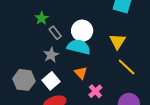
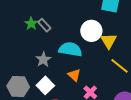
white circle: (82, 31) -> (91, 31), moved
gray rectangle: (55, 33) -> (44, 25), moved

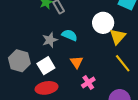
cyan semicircle: (70, 49) -> (70, 35), moved, size x0.7

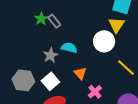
white circle: (103, 23) -> (104, 41), moved
yellow triangle: (118, 37) -> (116, 25), moved

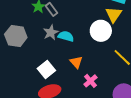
gray star: (50, 55) -> (51, 32), moved
gray hexagon: (23, 80) -> (16, 36), moved

